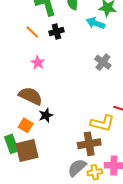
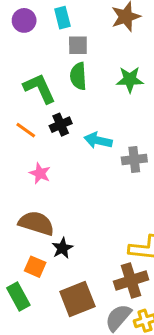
cyan arrow: (95, 23) -> (98, 140), moved
gray cross: (103, 62) -> (134, 159), turned -35
brown square: (27, 151) -> (77, 299), moved

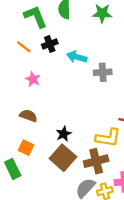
brown semicircle: (36, 223) -> (28, 116), size x0.7
black star: (62, 248) -> (64, 134), moved
brown square: (77, 299) -> (63, 158), moved, turned -30

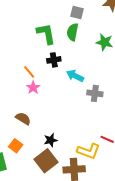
orange line: (24, 47) -> (29, 72), moved

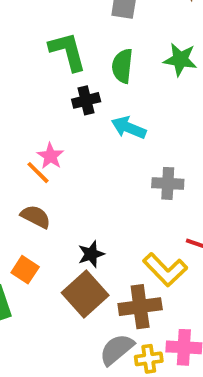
green semicircle: (73, 32) -> (122, 66), moved
orange line: (29, 72) -> (38, 173), moved
gray cross: (95, 93) -> (168, 183), moved
yellow L-shape: (89, 151) -> (165, 270), turned 30

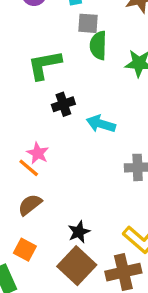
green L-shape: (68, 51) -> (44, 65), turned -81
green semicircle: (122, 66) -> (98, 45), moved
brown semicircle: (36, 217) -> (30, 205), turned -60

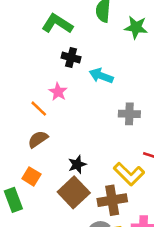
green L-shape: (44, 65) -> (57, 24), turned 40
black cross: (63, 104) -> (71, 57), turned 30
pink star: (38, 153) -> (58, 92), moved

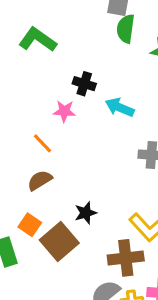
green L-shape: (57, 24) -> (38, 40), moved
pink star: (58, 92) -> (64, 111), moved, turned -30
brown square: (74, 192) -> (59, 242), moved

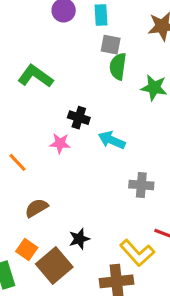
orange line: (43, 143) -> (18, 162), moved

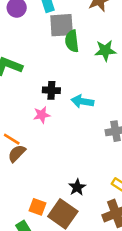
gray square: (111, 45) -> (62, 25), size x1.5
brown semicircle: (36, 208) -> (17, 153), moved

